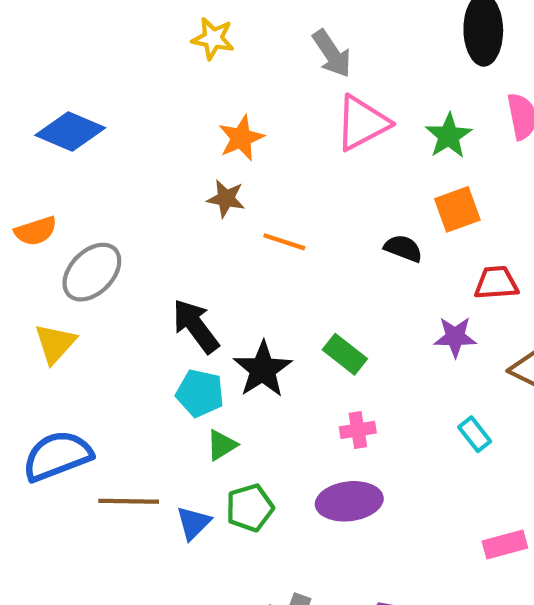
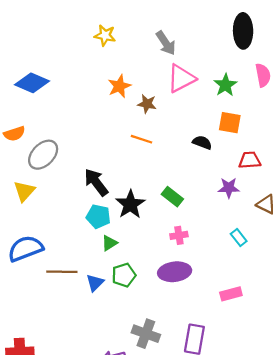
brown star: (226, 199) -> (147, 104), moved
orange square: (457, 209) -> (230, 123), turned 30
pink rectangle: (505, 545) -> (231, 294), moved

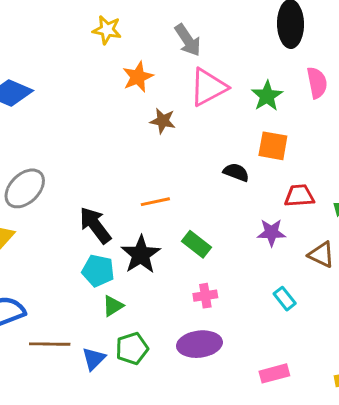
orange star: (119, 86) -> (138, 77), moved
orange line: (141, 139) -> (155, 202), moved, turned -30

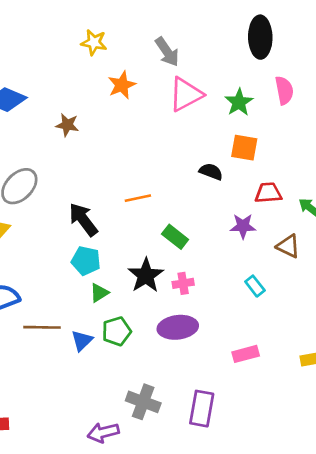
brown star: (163, 121) -> (67, 125), moved
black star: (141, 255) -> (146, 275), moved

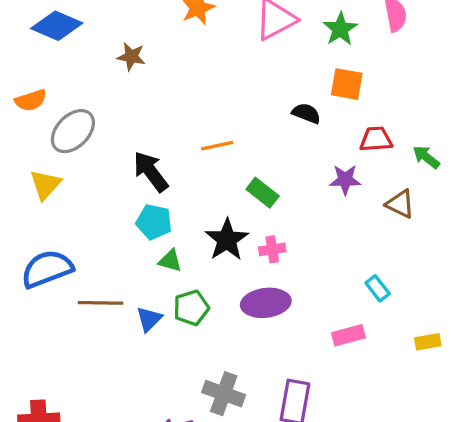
cyan rectangle: (255, 286) -> (378, 288), moved
green triangle: (99, 293) -> (170, 261), turned 48

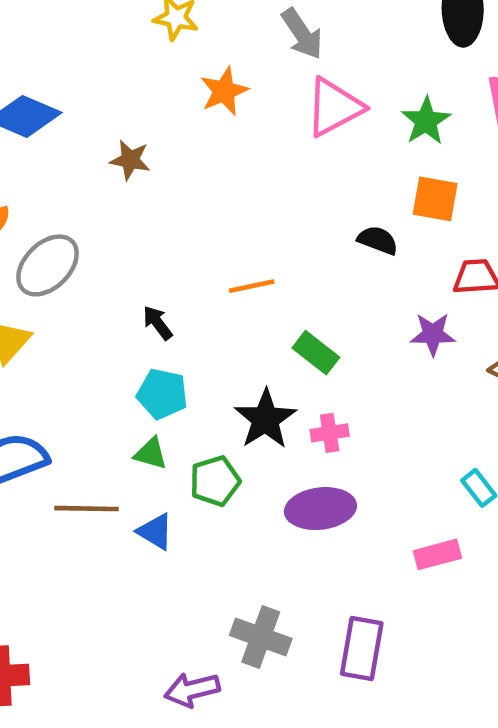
black arrow: (151, 172) -> (158, 323), size x0.6
green triangle: (170, 261) -> (151, 454), moved
green pentagon: (191, 308) -> (215, 481), moved
blue triangle: (149, 319) -> (155, 531), turned -44

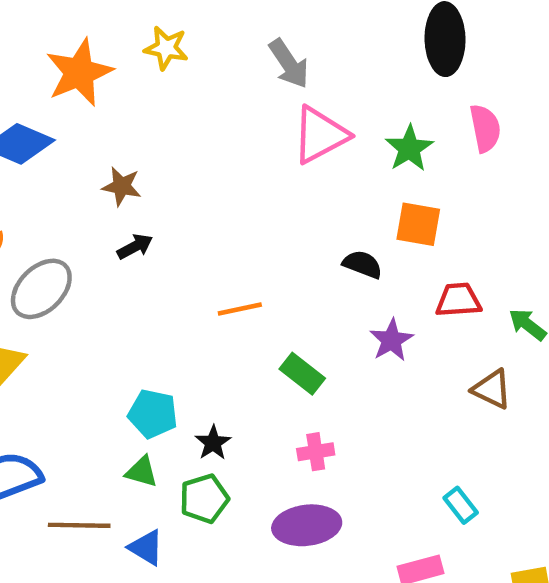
orange star: (224, 91) -> (79, 73), moved, size x1.4
black arrow: (158, 323) -> (135, 247), moved, turned 99
purple star: (433, 334) -> (391, 340), moved, turned -30
black star: (265, 419) -> (213, 443), moved, size x0.6

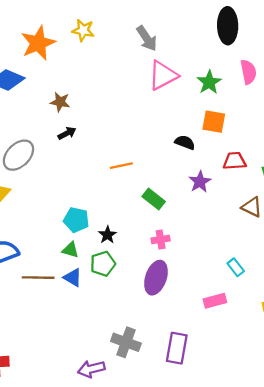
purple ellipse: (307, 525) -> (156, 278), turned -64
blue triangle: (146, 548) -> (73, 278), moved

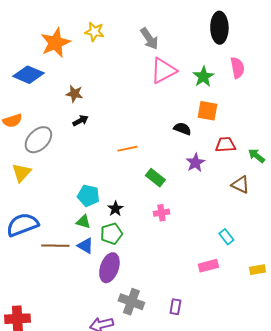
purple ellipse: (156, 278) -> (109, 268), moved
purple rectangle: (177, 348) -> (175, 307), size x0.6

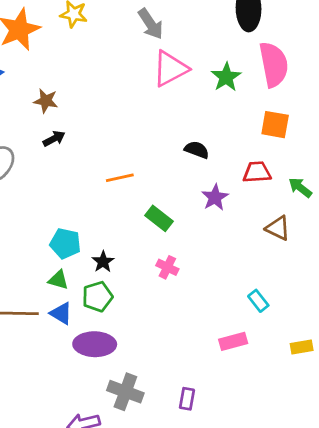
pink semicircle: (237, 68) -> (274, 64), size x1.5
orange square: (207, 111) -> (275, 125), moved
pink cross: (161, 213) -> (167, 267), turned 35
purple ellipse: (109, 268) -> (95, 344), turned 72

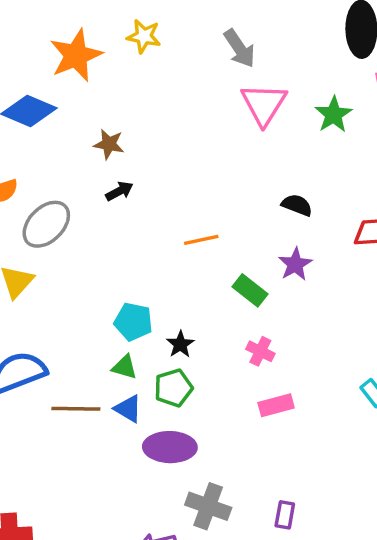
pink triangle: (170, 69) -> (264, 104), turned -30
purple star: (215, 197) -> (295, 264), moved
pink rectangle: (233, 341) -> (276, 405), moved

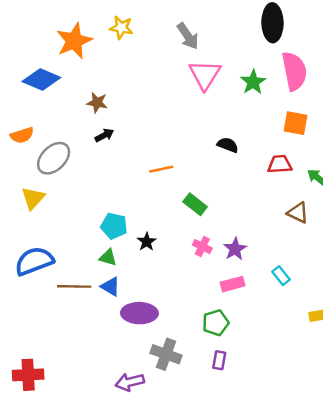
purple star: (295, 264) -> (235, 249), moved
green pentagon: (173, 388) -> (216, 323), moved
pink rectangle: (276, 405) -> (233, 284), moved

